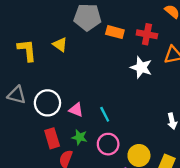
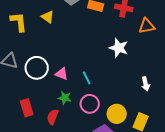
white star: (141, 67) -> (119, 48), moved
red rectangle: (52, 138) -> (27, 108), moved

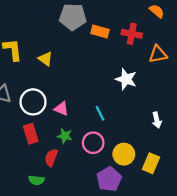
yellow triangle: (48, 17) -> (45, 59), moved
cyan line: (87, 78) -> (100, 113), moved
red rectangle: (27, 108) -> (31, 134), moved

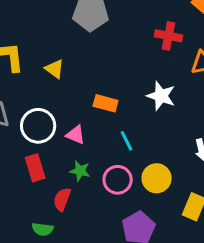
orange rectangle: (100, 32) -> (106, 103), moved
yellow circle: (124, 154) -> (157, 178), moved

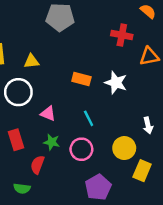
yellow triangle: (55, 69) -> (31, 61), turned -42
orange rectangle: (106, 103) -> (81, 79), moved
white circle: (38, 126) -> (18, 92), moved
yellow circle: (157, 178) -> (124, 148), moved

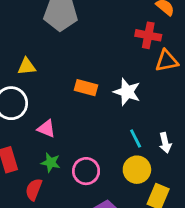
red cross: (122, 35) -> (148, 35), moved
cyan line: (89, 118) -> (136, 139), moved

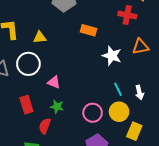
orange triangle: (167, 61) -> (140, 47), moved
orange rectangle: (86, 88) -> (89, 30), moved
pink circle: (86, 171) -> (93, 113), moved

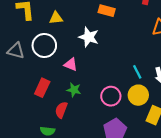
white star: (112, 56) -> (89, 37), moved
red rectangle: (26, 105) -> (42, 88), turned 42

